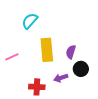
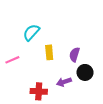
cyan semicircle: (30, 21) -> (31, 32), moved
yellow rectangle: (47, 50) -> (49, 52), size x0.6

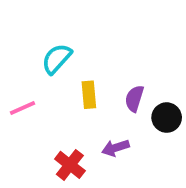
black circle: (85, 72) -> (167, 118), moved
red cross: (39, 91) -> (70, 165), turned 35

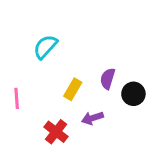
yellow rectangle: (89, 95) -> (73, 89), moved, turned 35
pink line: (23, 108) -> (17, 98), moved, turned -70

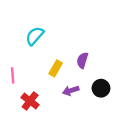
black circle: (133, 94) -> (101, 88), moved
red cross: (56, 132) -> (30, 101), moved

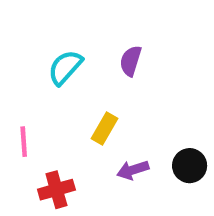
purple semicircle: (82, 60) -> (131, 61), moved
red cross: (30, 101) -> (56, 190), turned 36

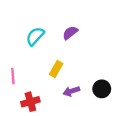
purple semicircle: (131, 61) -> (70, 33), turned 35

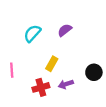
black circle: (102, 89) -> (94, 72), moved
red cross: (30, 102) -> (41, 87), moved

